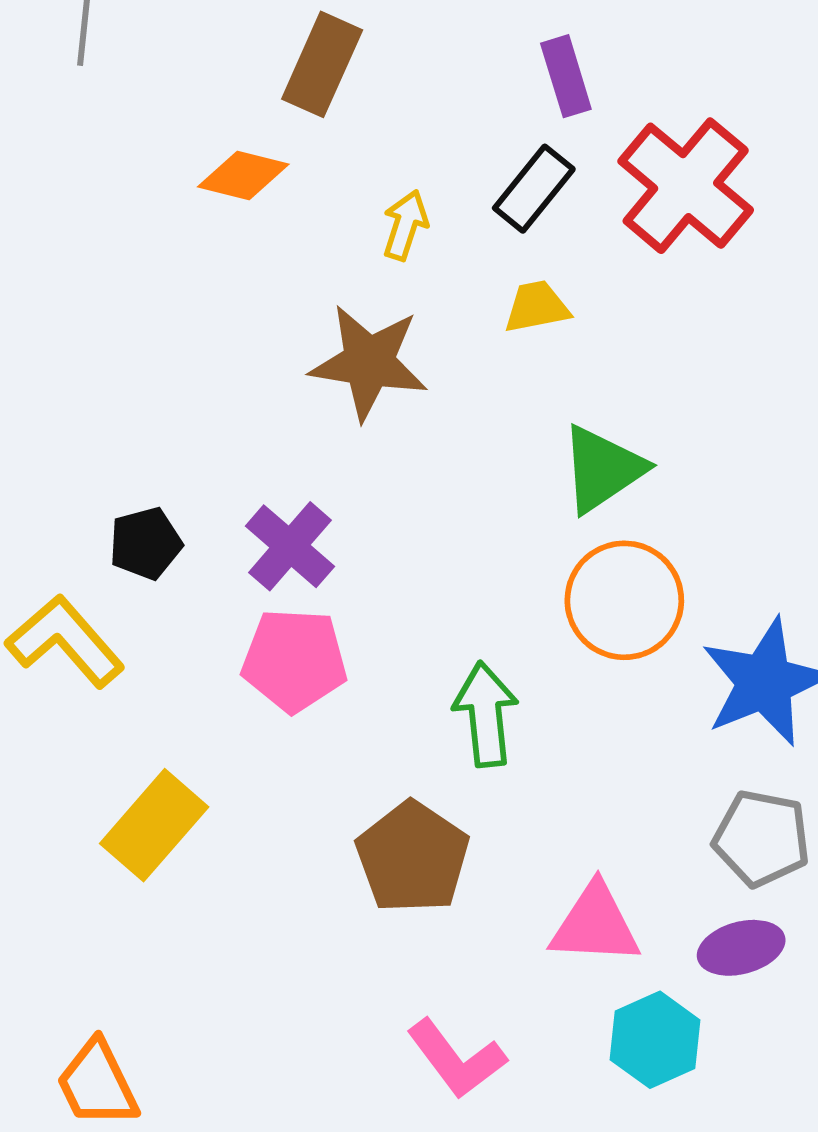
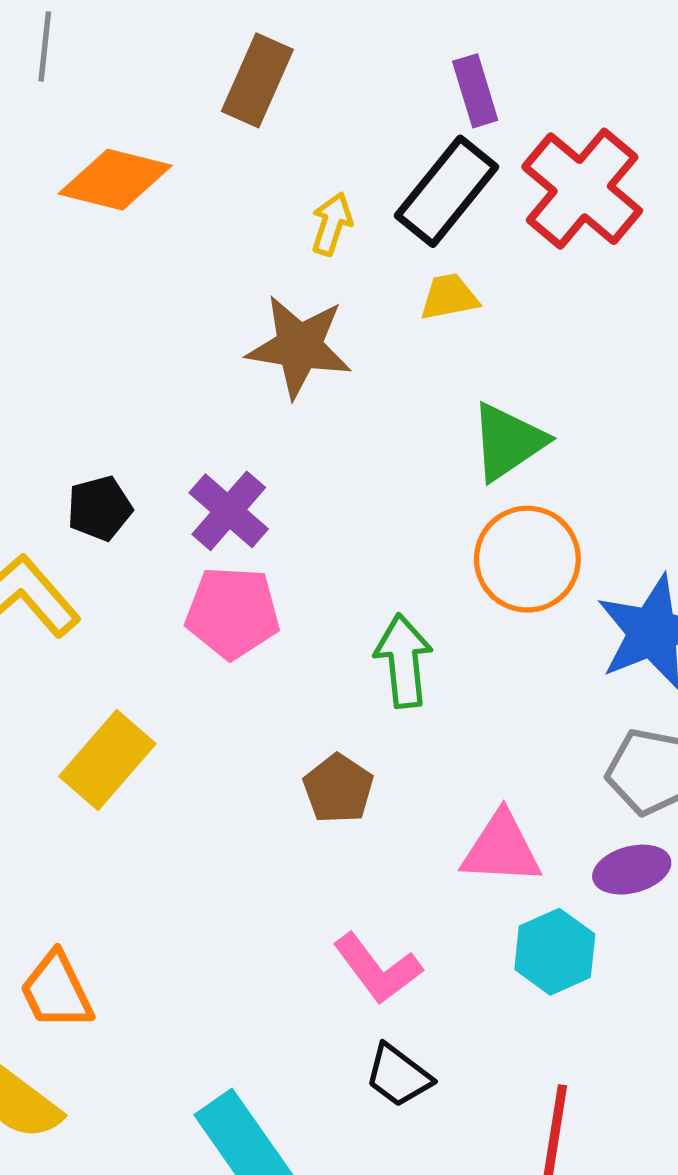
orange diamond: (243, 175) -> (115, 180), moved, size x1.4
black rectangle: (534, 189) -> (447, 191), size x1.4
brown pentagon: (413, 857) -> (338, 789), size x0.7

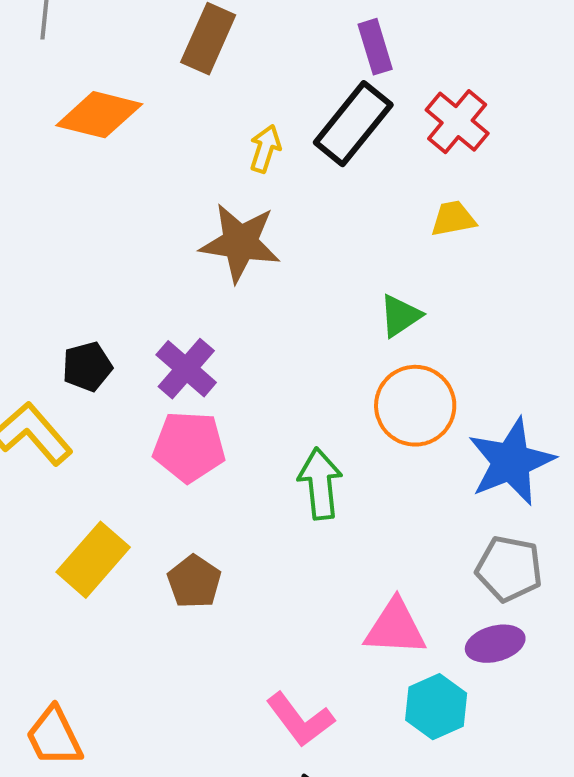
red cross: (582, 189) -> (457, 122), size x0.7
yellow trapezoid: (449, 297) -> (453, 219), moved
green triangle: (508, 442) -> (400, 316), size x0.7
brown pentagon: (338, 789) -> (194, 582), moved

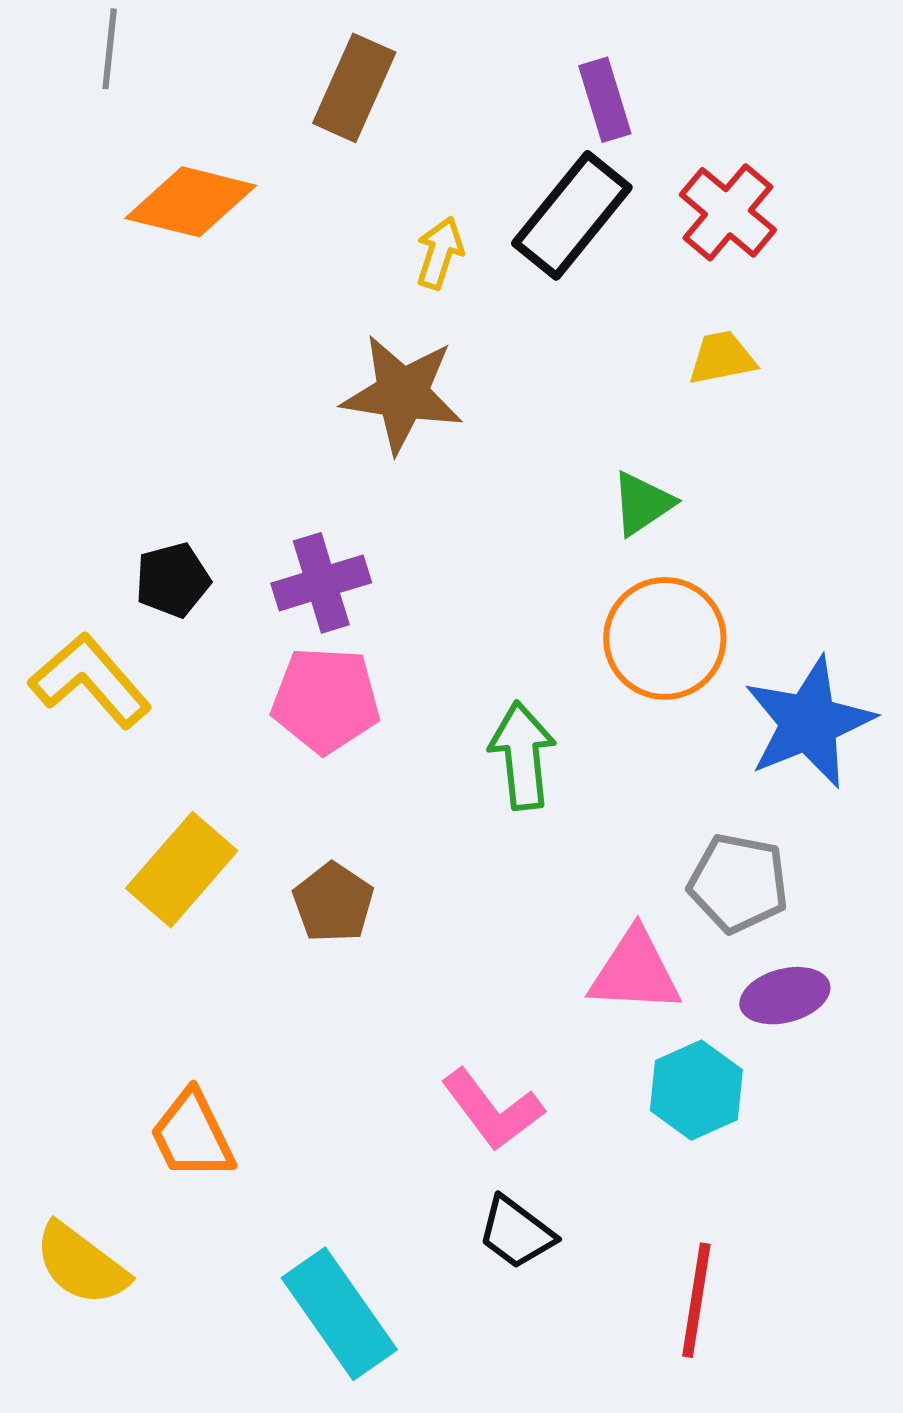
purple cross: (186, 369) -> (321, 583), turned 32
gray pentagon: (509, 569) -> (738, 883), moved
orange trapezoid: (54, 737) -> (192, 1135), moved

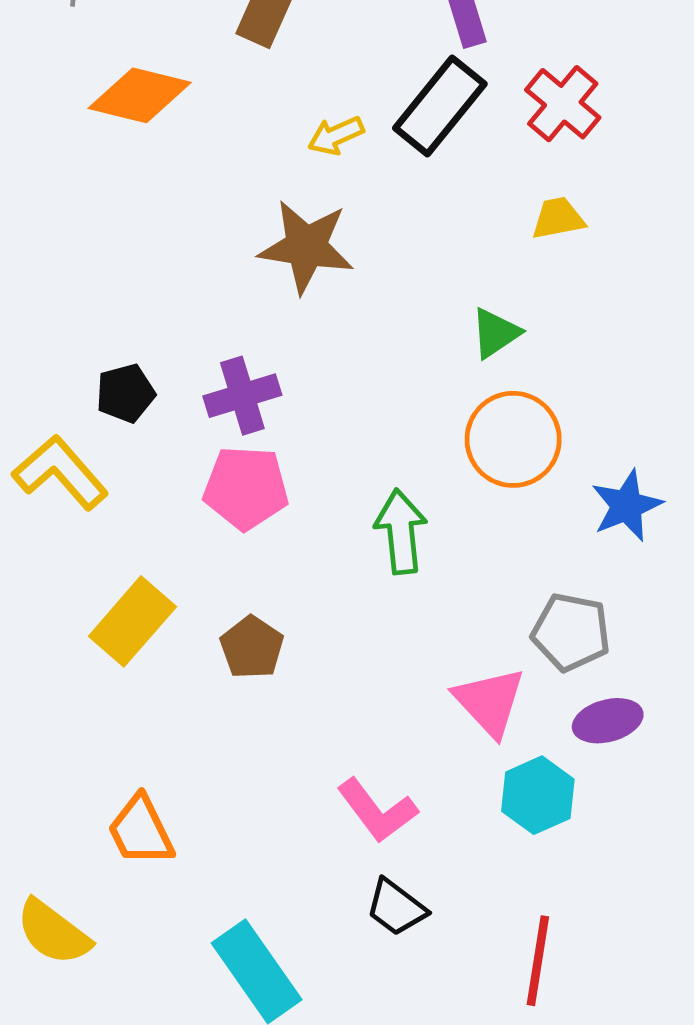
yellow arrow: (440, 253) -> (336, 136), turned -132
blue star: (809, 723) -> (627, 506), size x0.7
pink triangle: (635, 972) -> (489, 702), turned 44

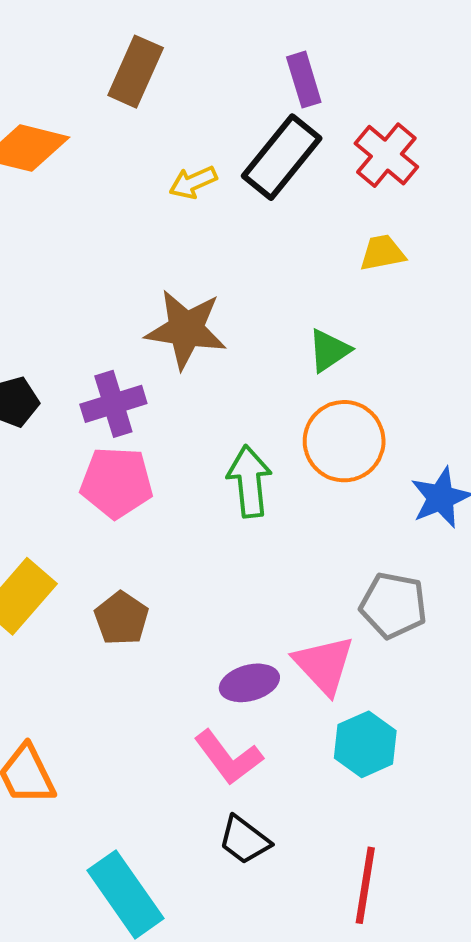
brown star: (306, 247) -> (186, 329), moved
green arrow: (401, 532) -> (249, 481), moved
purple ellipse: (608, 721) -> (249, 683), moved

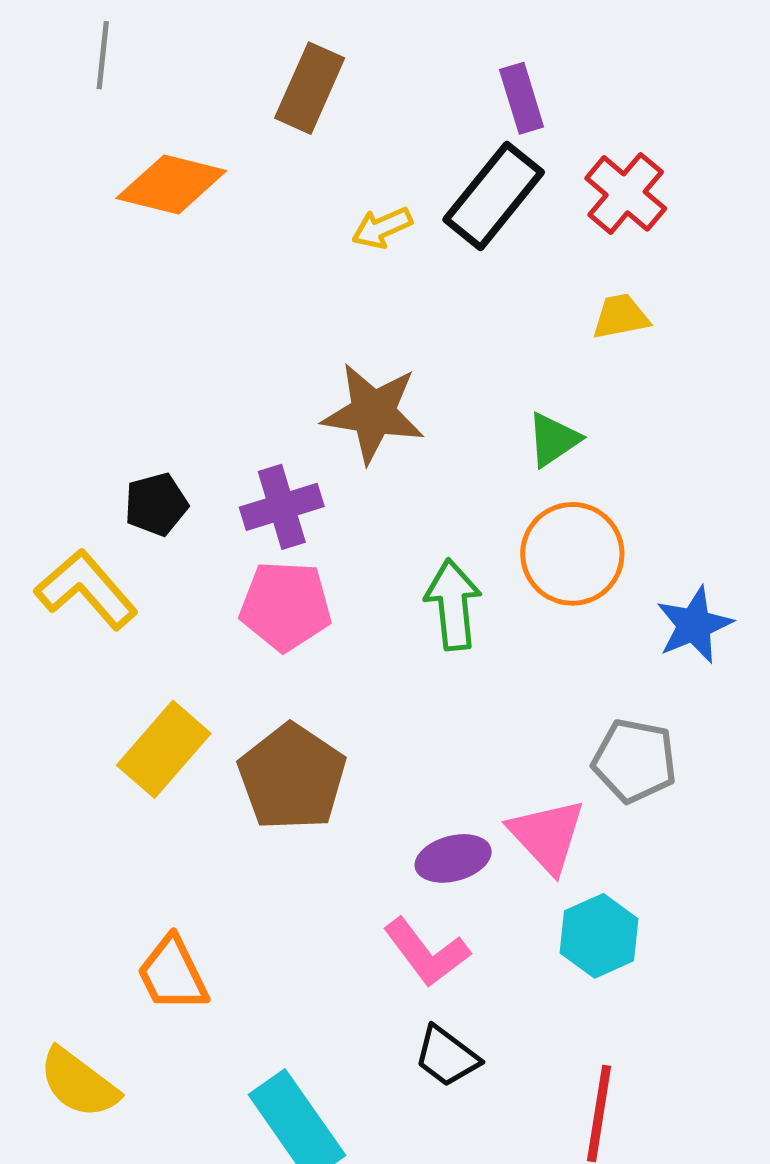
brown pentagon: (121, 618) -> (292, 777), size x1.6

